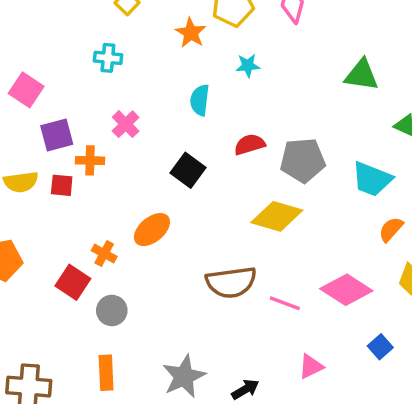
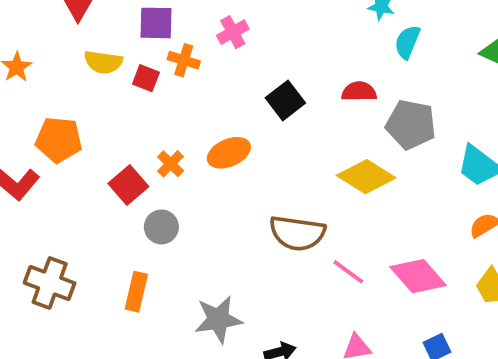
cyan semicircle: (200, 100) -> (407, 42), moved

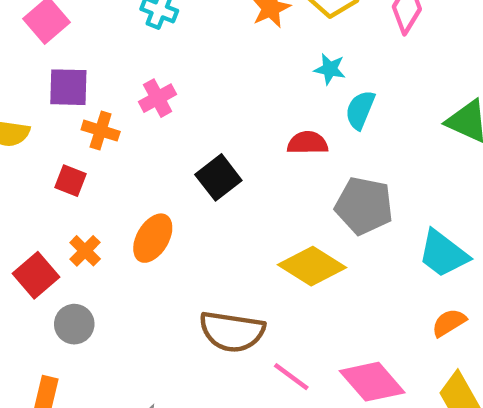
red square: (146, 78) -> (70, 181), moved
red semicircle: (359, 92) -> (308, 143), moved
orange ellipse: (229, 153) -> (153, 238), turned -36

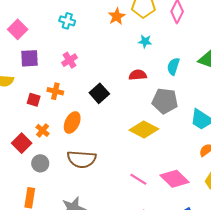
cyan semicircle: (360, 110) -> (173, 66), moved
orange cross: (101, 131) -> (55, 91), moved
brown semicircle: (232, 332) -> (82, 159), moved

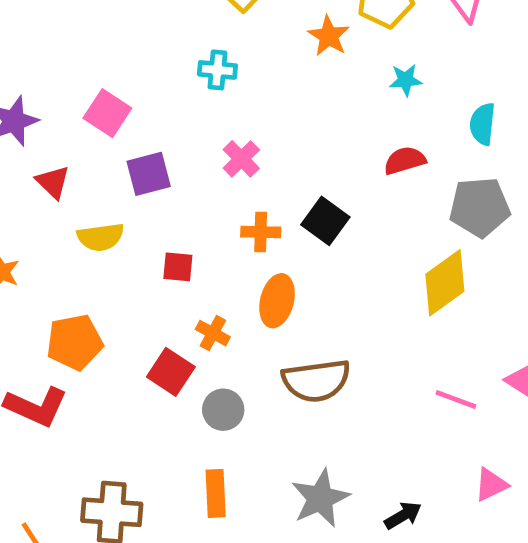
orange cross: (55, 91) -> (261, 232), moved
yellow diamond: (144, 130) -> (445, 283), turned -52

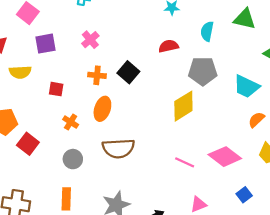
red square: (171, 372) -> (28, 144), moved

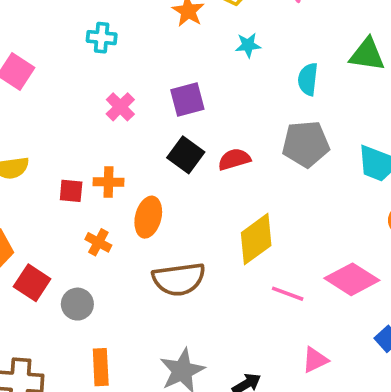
purple square: (45, 44) -> (187, 99), moved
red semicircle: (169, 46) -> (234, 159), moved
orange cross: (97, 75) -> (108, 182), moved
yellow diamond: (183, 106) -> (256, 239), moved
gray circle: (73, 159) -> (77, 304), moved

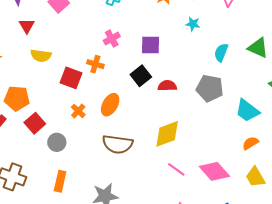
orange cross: (108, 182) -> (95, 64), moved
red square: (71, 191) -> (71, 78), size x1.5

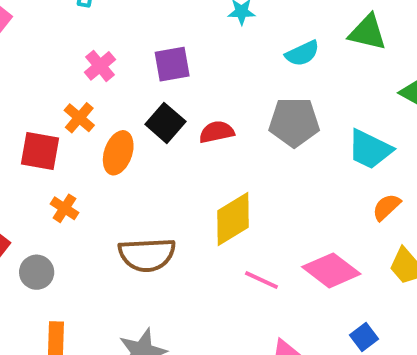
cyan semicircle: (221, 52) -> (302, 53), turned -126
orange cross: (95, 64) -> (79, 118), turned 35
orange ellipse: (110, 105) -> (118, 153), moved

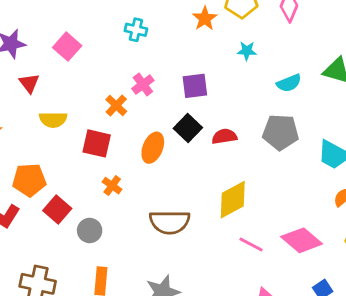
orange cross: (79, 118) -> (116, 106), moved

